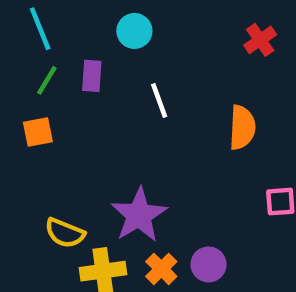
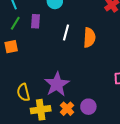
white line: (159, 101) -> (66, 32), turned 35
orange semicircle: (242, 128) -> (89, 38), moved
yellow semicircle: (65, 233) -> (23, 92), turned 54

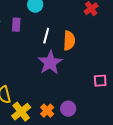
purple star: (57, 84) -> (50, 63), moved
yellow cross: (41, 110) -> (21, 112), turned -30

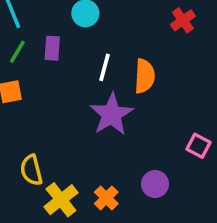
pink square: (100, 81) -> (199, 146), turned 32
purple circle: (68, 109) -> (155, 184), moved

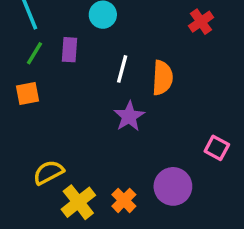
purple star: (111, 114) -> (129, 116), size x0.7
yellow semicircle: (31, 170) -> (48, 172), turned 76
purple circle: (155, 184) -> (173, 186), size x1.4

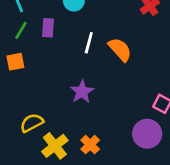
orange semicircle: (162, 78) -> (120, 50), turned -45
purple star: (129, 116) -> (82, 92), moved
purple circle: (173, 186) -> (147, 134), moved

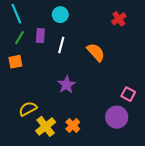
white line: (89, 43) -> (61, 45), moved

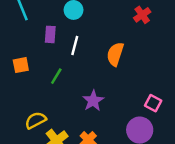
green line: (20, 38) -> (56, 76), moved
orange semicircle: (96, 52) -> (115, 54), turned -120
purple star: (67, 85) -> (93, 101), moved

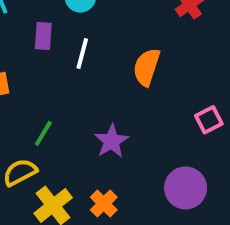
green line: (56, 76) -> (43, 133), moved
pink square: (153, 103) -> (209, 120), moved, turned 35

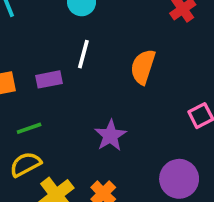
purple rectangle: (43, 36) -> (49, 79), moved, turned 75
green line: (43, 133) -> (29, 128), moved, turned 40

